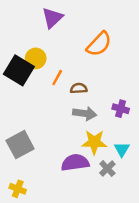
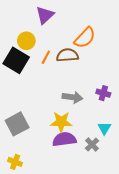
yellow circle: (36, 58) -> (26, 41), moved
orange line: (57, 78) -> (46, 57), moved
brown semicircle: (79, 88) -> (67, 55), moved, size x1.5
yellow star: (94, 142) -> (61, 122), moved

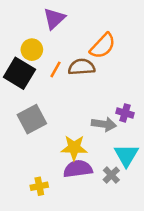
gray arrow: (73, 97) -> (104, 124), moved
gray square: (17, 124) -> (32, 119), moved
cyan triangle: (104, 128) -> (126, 155), size x1.5
yellow cross: (15, 162) -> (39, 186), moved, turned -32

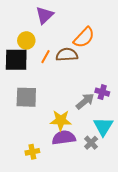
black square: (19, 73) -> (16, 60), turned -30
gray square: (32, 119) -> (26, 97), turned 30
gray arrow: (104, 124) -> (85, 101), turned -48

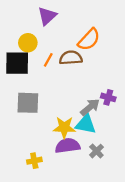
cyan triangle: (103, 126) -> (86, 124), moved, turned -50

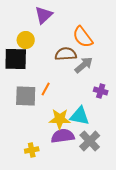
orange semicircle: (89, 40) -> (83, 37), turned 100
orange line: (48, 60) -> (46, 89), moved
gray arrow: (90, 107) -> (84, 65), moved
gray cross: (96, 151) -> (90, 141), size x1.5

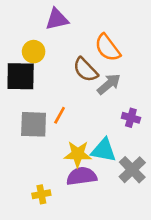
purple triangle: (44, 15) -> (57, 19), turned 30
brown semicircle: (66, 54) -> (85, 70), turned -130
gray cross: (90, 141) -> (132, 170), moved

